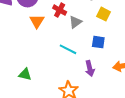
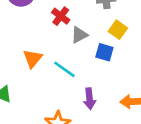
orange triangle: (37, 21) -> (33, 59), moved
blue square: (98, 42) -> (104, 52), moved

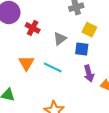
red cross: (61, 16) -> (33, 28), moved
purple arrow: (90, 99) -> (89, 73), moved

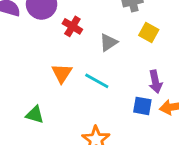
blue square: (82, 49) -> (142, 106), moved
purple arrow: (89, 73) -> (155, 82), moved

